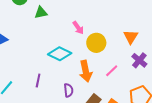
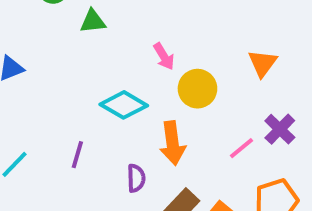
orange triangle: (131, 37) -> (262, 63), moved
pink line: (112, 71) -> (242, 148), moved

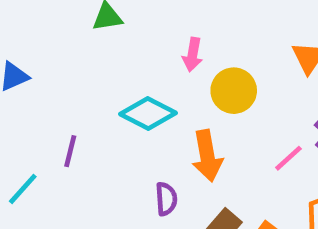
pink arrow: (164, 56) -> (193, 55), turned 44
purple line: (77, 155) -> (70, 151), moved

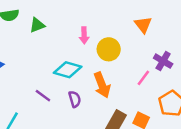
purple line: (70, 151) -> (43, 96), moved, turned -56
purple semicircle: (166, 199) -> (75, 99), moved

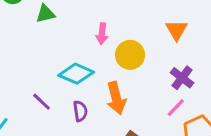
purple cross: (163, 61) -> (182, 78), moved
pink line: (143, 78) -> (176, 108), moved

